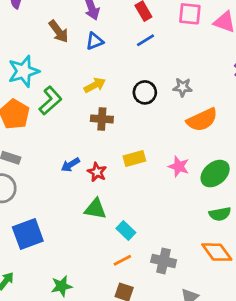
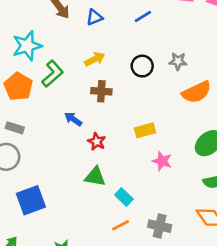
yellow rectangle: (134, 159) -> (145, 130), moved
blue arrow: (70, 165) -> (73, 119), moved, turned 66
pink star: (179, 167) -> (162, 161), moved

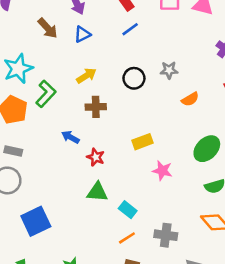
orange semicircle: (196, 92) -> (190, 99), size x0.6

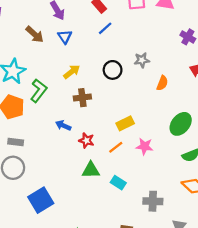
blue triangle: (82, 34) -> (65, 37), turned -32
orange semicircle: (190, 99) -> (162, 83), turned -32
orange line: (127, 238) -> (116, 147), moved

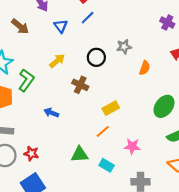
blue triangle: (65, 37) -> (61, 26), moved
brown cross: (82, 98) -> (80, 85), moved, turned 35
red star: (86, 140) -> (31, 154), moved
pink star: (145, 146) -> (132, 146), moved

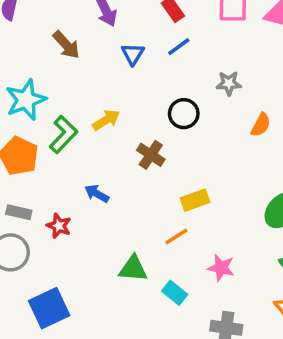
gray star: (124, 47) -> (229, 83), moved
yellow arrow: (57, 61) -> (106, 120), moved
orange semicircle: (145, 68) -> (261, 125), moved
red star: (31, 154) -> (59, 226), moved

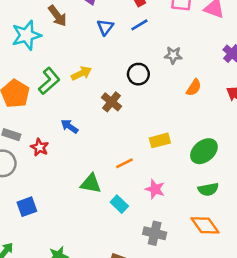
cyan star: (26, 100) -> (26, 35), moved
yellow rectangle: (195, 200) -> (160, 140), moved
blue square: (49, 308) -> (27, 207), size x0.7

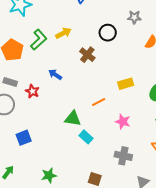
cyan rectangle: (119, 204) -> (86, 137), moved

